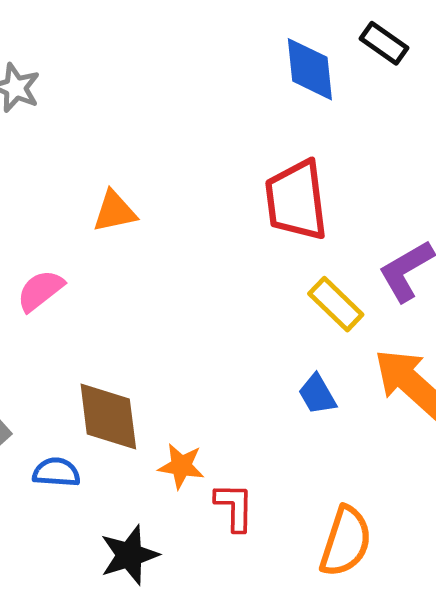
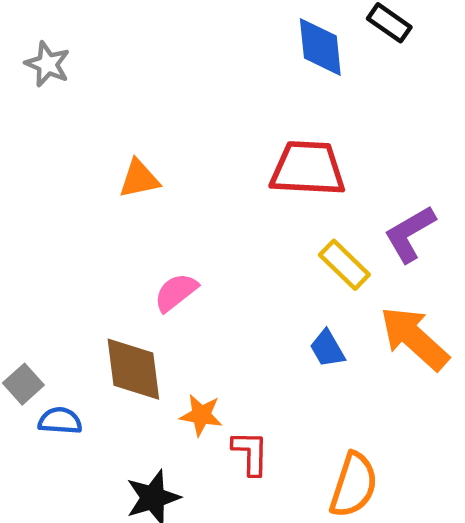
red trapezoid: (296, 200) -> (308, 168), turned 100
pink semicircle: (40, 291) -> (176, 292), moved
blue semicircle: (56, 472) -> (60, 421), moved

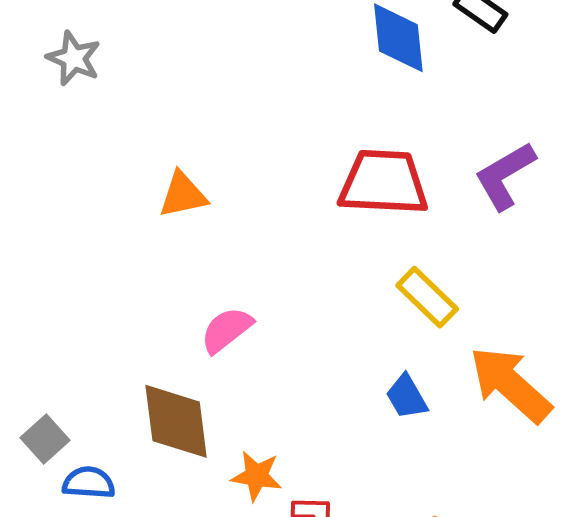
purple L-shape: (410, 234) -> (505, 176), moved

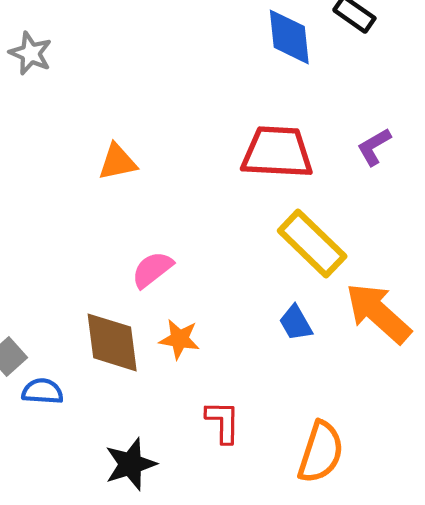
purple L-shape: (505, 176) -> (374, 147), size x0.7
yellow rectangle: (427, 297) -> (312, 244), size x1.4
orange star: (257, 476) -> (179, 339), moved

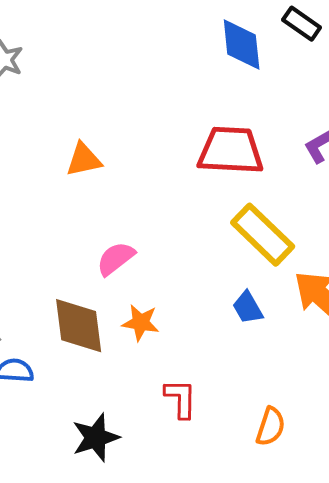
orange semicircle: (321, 452) -> (271, 427), size x0.7

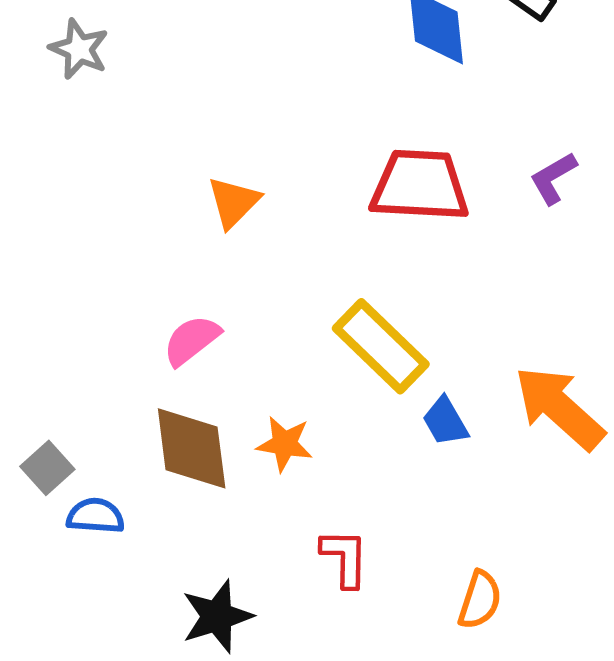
orange triangle: (84, 160) -> (234, 202), moved, turned -33
yellow rectangle: (263, 235) -> (381, 346), moved
pink semicircle: (116, 259) -> (192, 340), moved

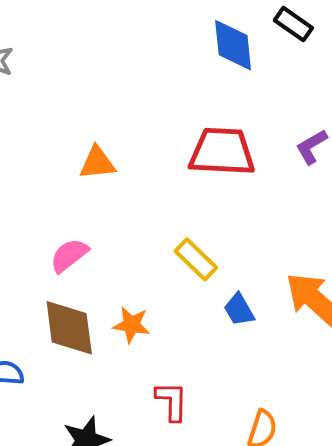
orange triangle: (234, 202) -> (97, 163), turned 39
yellow rectangle: (381, 346) -> (196, 259), size x0.7

